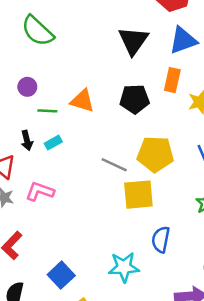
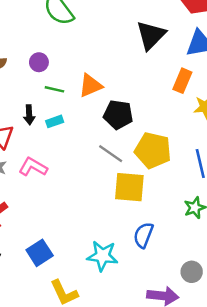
black pentagon: (135, 99) -> (118, 115), moved
orange triangle: (82, 101) -> (91, 86), turned -50

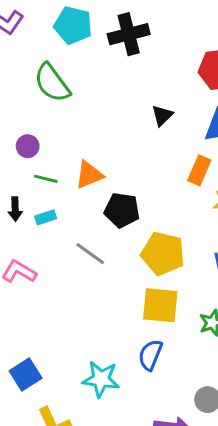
black triangle: (151, 35) -> (162, 115), size x0.6
gray line: (111, 154) -> (90, 254), moved
yellow square: (129, 187) -> (160, 305), moved

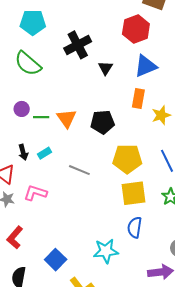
black cross: (129, 34) -> (78, 45), moved
orange triangle: (89, 175) -> (67, 118), turned -30
green line: (46, 179) -> (41, 117), moved
black pentagon: (122, 210) -> (102, 122), moved

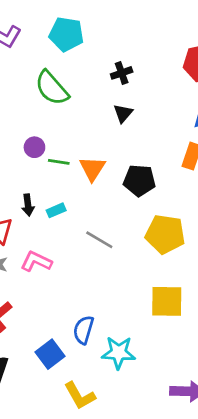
black cross: (78, 45) -> (122, 73), size x0.6
black triangle: (105, 68) -> (123, 113), moved
yellow square: (133, 193) -> (167, 301), moved
blue semicircle: (135, 227) -> (84, 330), moved

